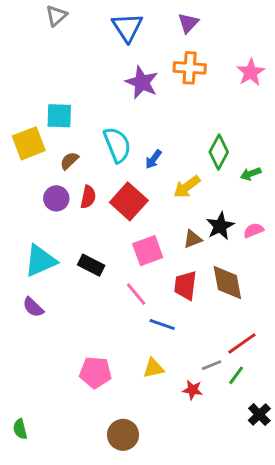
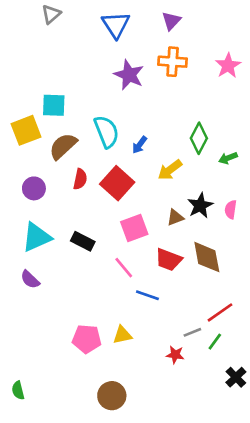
brown semicircle: (69, 161) -> (63, 146), size x1.6
purple circle: (56, 198) -> (34, 188), moved
pink semicircle: (254, 230) -> (231, 210), turned -60
red trapezoid: (185, 285) -> (169, 260), turned -76
yellow triangle: (153, 368) -> (122, 335), moved

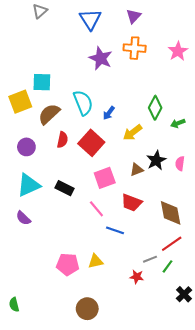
brown diamond: (207, 257) -> (171, 213), moved

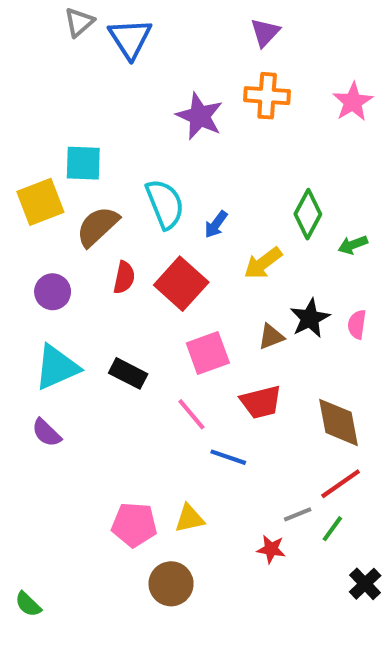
blue triangle: (90, 19) -> (130, 39), moved
red trapezoid: (131, 203) -> (261, 402), turned -35
green semicircle: (14, 305) -> (28, 604), turned -32
brown circle: (87, 309) -> (171, 584), moved

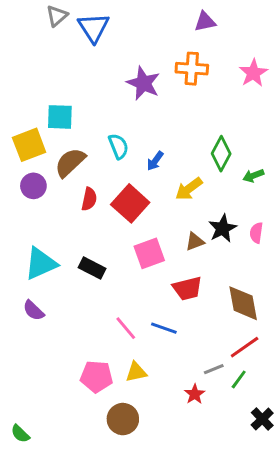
purple triangle: (265, 32) -> (205, 22), moved, turned 35
cyan semicircle: (165, 204) -> (118, 146), size x0.7
purple circle: (53, 292) -> (33, 186), moved
pink line: (191, 414) -> (126, 328), moved
red star: (271, 549) -> (195, 394), turned 30

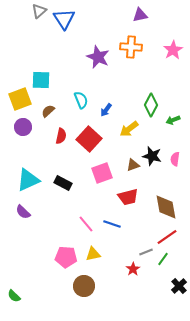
brown semicircle: (70, 162) -> (48, 111), size x0.6
black star: (223, 228) -> (152, 156), turned -30

